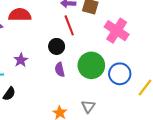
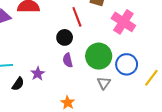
purple star: (21, 60) -> (38, 74), moved
gray triangle: (88, 106) -> (104, 83), moved

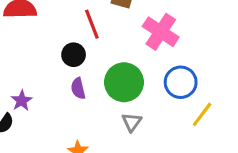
blue circle: (127, 64) -> (181, 82), moved
purple star: (38, 74) -> (22, 101), moved

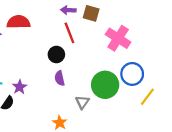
green circle: (124, 82) -> (105, 85), moved
gray triangle: (132, 122) -> (82, 102), moved

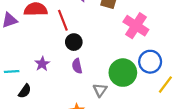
red line: (69, 33) -> (63, 20), moved
purple star: (20, 87) -> (42, 64), moved

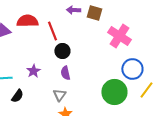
green circle: (123, 73) -> (114, 92), moved
gray triangle: (100, 90) -> (59, 95), moved

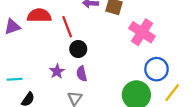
purple star: (33, 71) -> (57, 71), moved

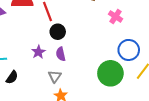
pink cross: (142, 32) -> (116, 16), size x0.6

